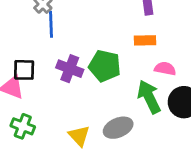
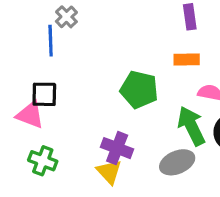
blue line: (51, 24) -> (51, 41), moved
purple cross: (70, 69) -> (117, 148), moved
gray ellipse: (118, 128) -> (177, 162), moved

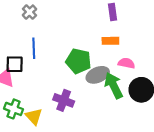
blue line: (51, 41) -> (34, 48), moved
gray ellipse: (177, 162) -> (98, 75), moved
yellow triangle: (109, 172) -> (34, 116), moved

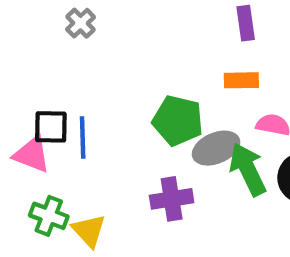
blue line: (34, 48) -> (83, 137), moved
purple cross: (64, 100) -> (172, 199), moved, turned -30

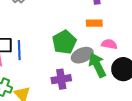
green pentagon: (178, 121) -> (64, 42), turned 30

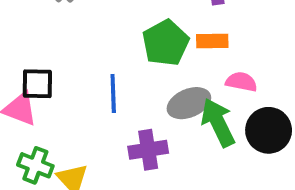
green pentagon: (64, 42) -> (166, 43), moved
blue line: (19, 50) -> (113, 93), moved

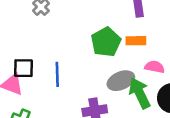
blue line: (113, 93) -> (57, 74), moved

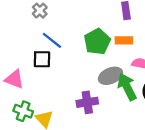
black square: (24, 68) -> (42, 59), moved
blue line: (57, 74) -> (52, 40), moved, turned -50

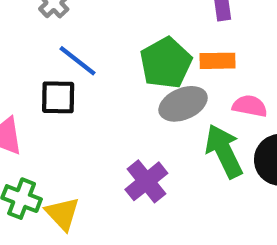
gray ellipse: (110, 76) -> (183, 104), moved
purple cross: (87, 102) -> (146, 181), turned -30

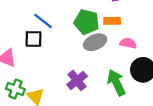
green pentagon: (166, 63) -> (87, 22), turned -30
green arrow: (224, 151) -> (116, 83), moved

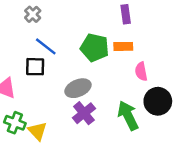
gray ellipse: (95, 42) -> (78, 88), moved
pink semicircle: (128, 43) -> (141, 71), turned -112

